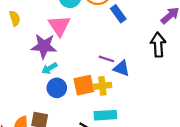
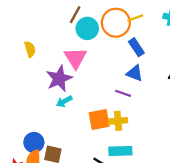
purple star: (44, 46) -> (59, 79), turned -30
blue triangle: (122, 68) -> (135, 73), moved
blue circle: (57, 88) -> (34, 142), moved

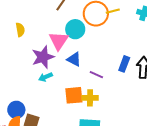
cyan circle: (87, 28) -> (75, 29), moved
blue rectangle: (136, 47) -> (124, 64), moved, turned 49
blue triangle: (135, 73) -> (74, 59), moved

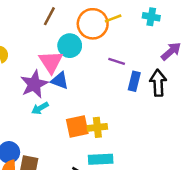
blue triangle: (74, 59) -> (60, 81), moved
purple line: (96, 75) -> (117, 61), moved

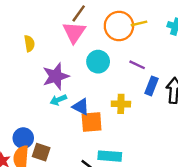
cyan circle: (70, 46) -> (98, 62), moved
pink triangle: (51, 62) -> (74, 32), moved
blue triangle: (60, 81) -> (81, 107), moved
yellow cross: (97, 127) -> (121, 104), moved

